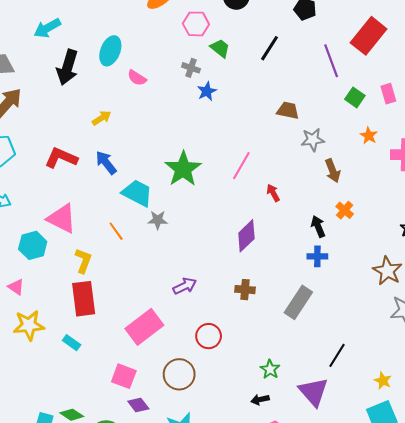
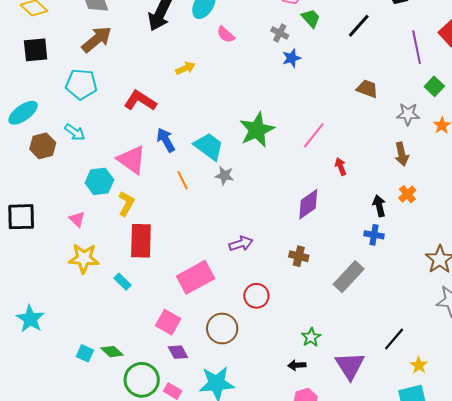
gray star: (313, 140) -> (408, 114), moved
blue arrow: (106, 163) -> (166, 140), moved
yellow L-shape: (83, 261) -> (126, 204), moved
black line: (337, 355) -> (394, 339), moved

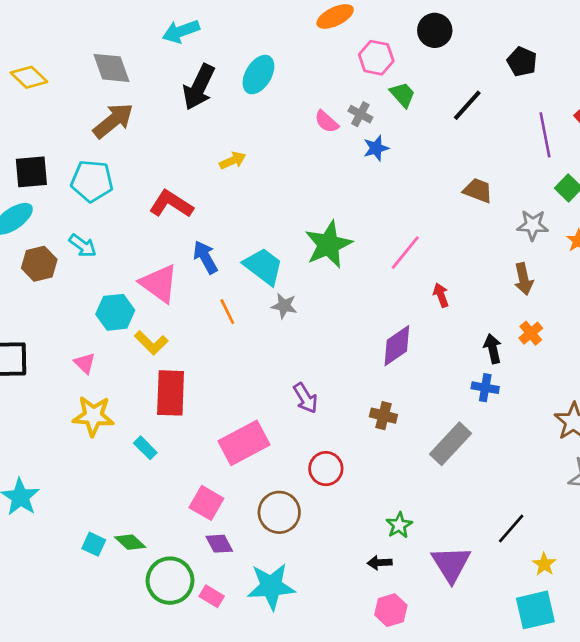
pink semicircle: (226, 35) -> (327, 122), moved
black square: (36, 50) -> (31, 172), moved
yellow L-shape: (126, 204) -> (151, 343), turned 105
purple arrow: (241, 244) -> (305, 398), turned 75

